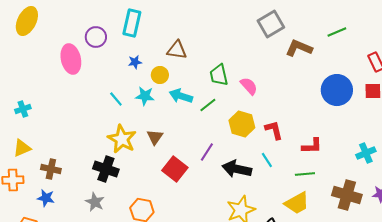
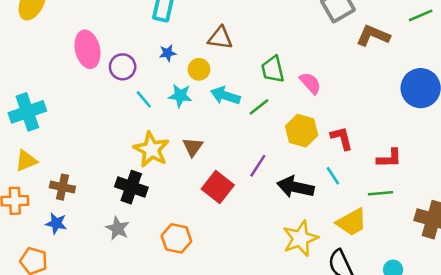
purple circle: (96, 37) -> (123, 67), moved
cyan cross: (23, 109) -> (27, 112), size x1.8
yellow trapezoid: (297, 203) -> (352, 222), moved

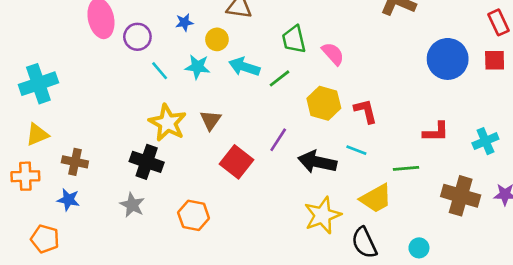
red L-shape: (389, 158) -> (436, 132), moved
cyan line: (333, 176) -> (356, 150), turned -36

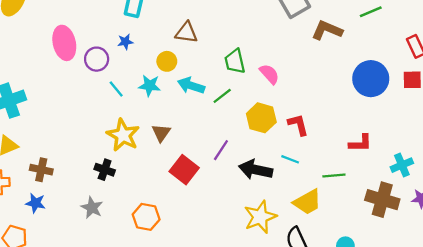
blue star: (184, 22) -> (125, 42), moved
cyan cross: (485, 141) -> (402, 165), moved
black cross: (147, 162) -> (105, 170), size x0.7

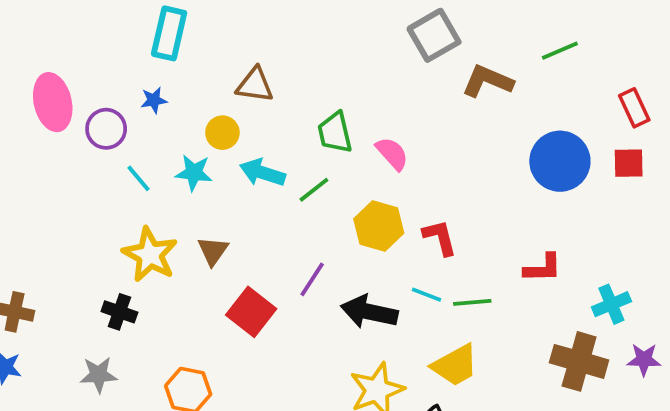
green line: (334, 175) -> (472, 302), moved
gray star: (92, 208) -> (98, 375), turned -30

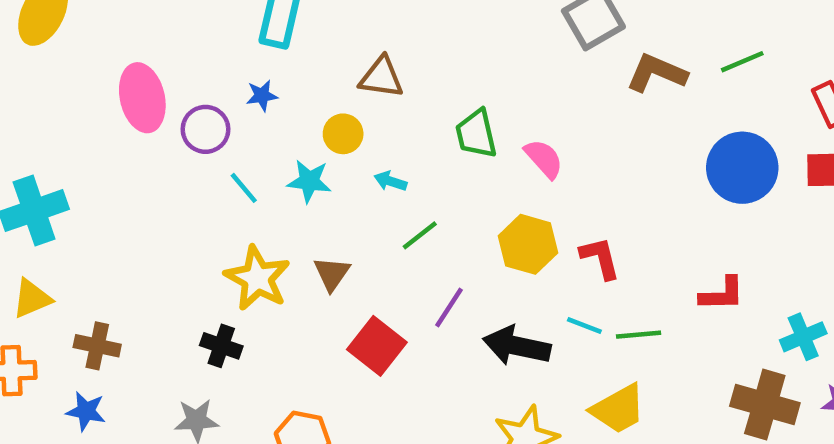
green line: (560, 51) -> (742, 62), moved
cyan arrow: (262, 173) -> (390, 181), size x0.6
green line: (314, 190) -> (420, 235), moved

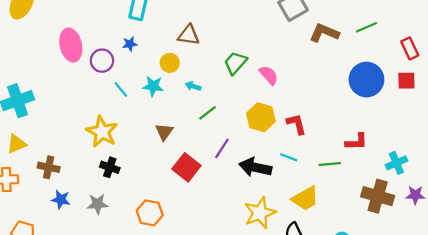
green trapezoid: (476, 134) -> (235, 63), turned 55
yellow star: (257, 278) -> (102, 132), moved
green line: (639, 335) -> (330, 164), moved
blue star: (86, 411) -> (61, 200), moved

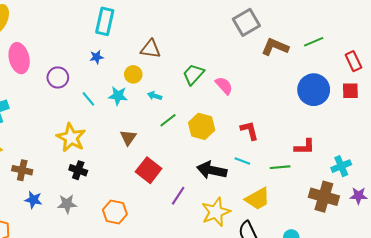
pink ellipse: (71, 45) -> (19, 58), moved
purple circle: (102, 61) -> (58, 77), moved
yellow hexagon: (261, 117) -> (202, 126), moved
purple line: (222, 148) -> (178, 196), moved

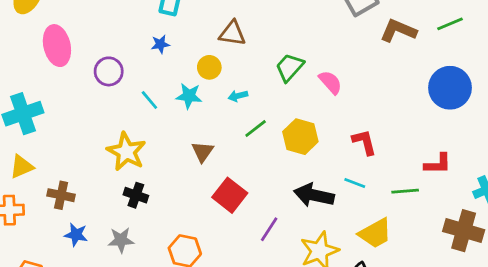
cyan arrow: (155, 96) -> (238, 96), turned -32

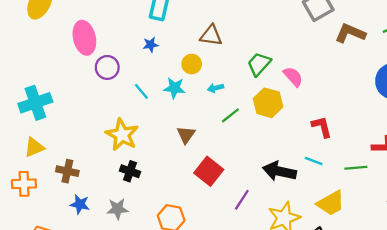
pink ellipse: (57, 46) -> (84, 38), moved
yellow hexagon: (300, 137) -> (268, 103), moved

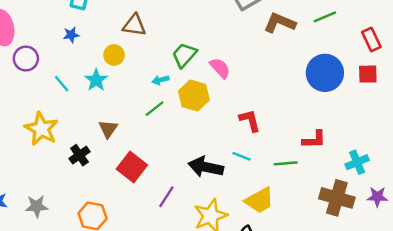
cyan star: (175, 88) -> (96, 80), turned 30
cyan arrow: (216, 88) -> (160, 80), moved
black cross: (130, 171) -> (79, 155), moved, turned 36

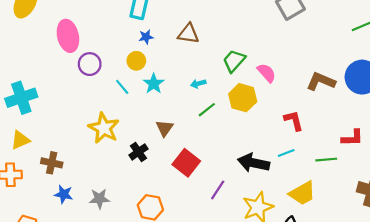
brown L-shape: (280, 23) -> (321, 81), moved
blue star: (71, 35) -> (146, 37), moved
yellow circle: (114, 55) -> (136, 61), moved
cyan arrow: (160, 80) -> (198, 84), moved
cyan line: (242, 156) -> (286, 153), turned -42

